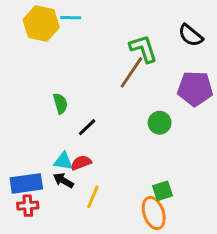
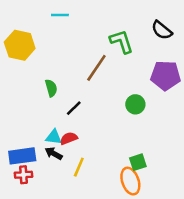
yellow hexagon: (41, 24) -> (20, 45), moved
brown line: (131, 72) -> (96, 68), moved

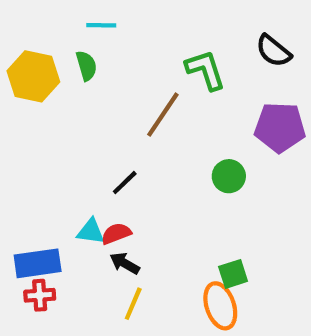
green semicircle: (51, 88) -> (86, 66), moved
black arrow: (54, 153) -> (125, 263), moved
yellow line: (79, 167) -> (133, 304), moved

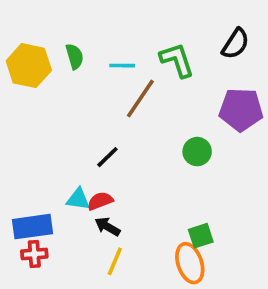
cyan line: (101, 25) -> (122, 66), moved
black semicircle: (273, 51) -> (236, 44), turned -96

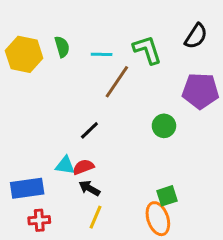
red cross: (34, 254) -> (39, 220), moved

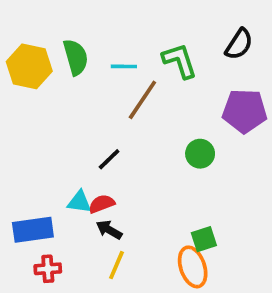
green semicircle: (62, 47) -> (76, 57), size x1.4

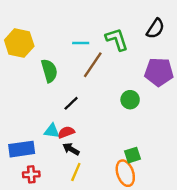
green semicircle: (76, 57) -> (49, 71), moved

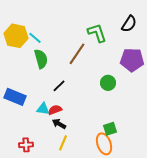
cyan line: (81, 43) -> (35, 38), moved, turned 40
blue rectangle: (22, 149) -> (15, 97), moved, turned 30

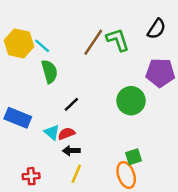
brown line: (77, 54) -> (93, 42), moved
green circle: (108, 83) -> (131, 101), size x1.5
cyan triangle: (43, 109) -> (52, 132), turned 32
black arrow: (59, 124) -> (71, 151), turned -32

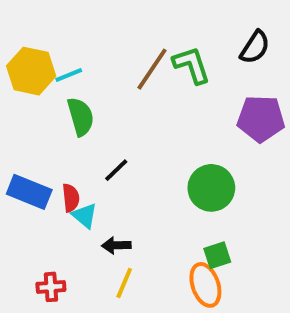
cyan line: (42, 46) -> (69, 75), turned -63
green circle: (131, 101) -> (211, 188), moved
red semicircle: (66, 134) -> (71, 198), moved, turned 105

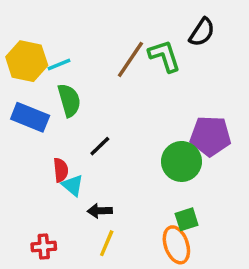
black semicircle: (255, 47) -> (202, 32), moved
purple pentagon: (261, 119) -> (210, 136), moved
blue rectangle: (29, 192) -> (30, 117), moved

